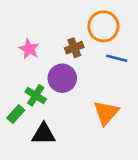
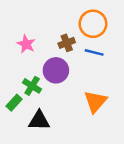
blue line: (117, 58) -> (94, 52), moved

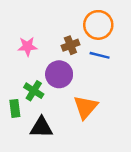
pink star: (26, 44) -> (27, 46), turned -30
orange triangle: (95, 101) -> (86, 107), moved
green rectangle: (14, 103) -> (15, 108), turned -49

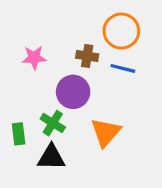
brown cross: (70, 45) -> (87, 56), turned 30
green cross: (34, 91) -> (53, 123), moved

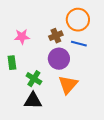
brown cross: (87, 56) -> (56, 36), turned -32
purple circle: (73, 92) -> (59, 59), moved
green rectangle: (19, 134) -> (12, 63), moved

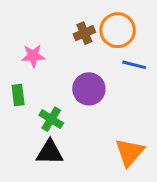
brown cross: (56, 36) -> (84, 33), moved
blue line: (79, 44) -> (134, 65), moved
orange triangle: (68, 85) -> (130, 152), moved

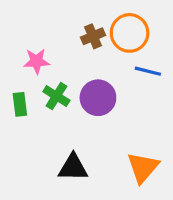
green cross: (51, 119) -> (56, 96), moved
black triangle: (50, 152) -> (73, 167), moved

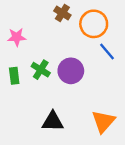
brown cross: (93, 36) -> (62, 13), moved, turned -35
pink star: (37, 61) -> (17, 37), moved
blue line: (148, 71) -> (107, 52), turned 36

